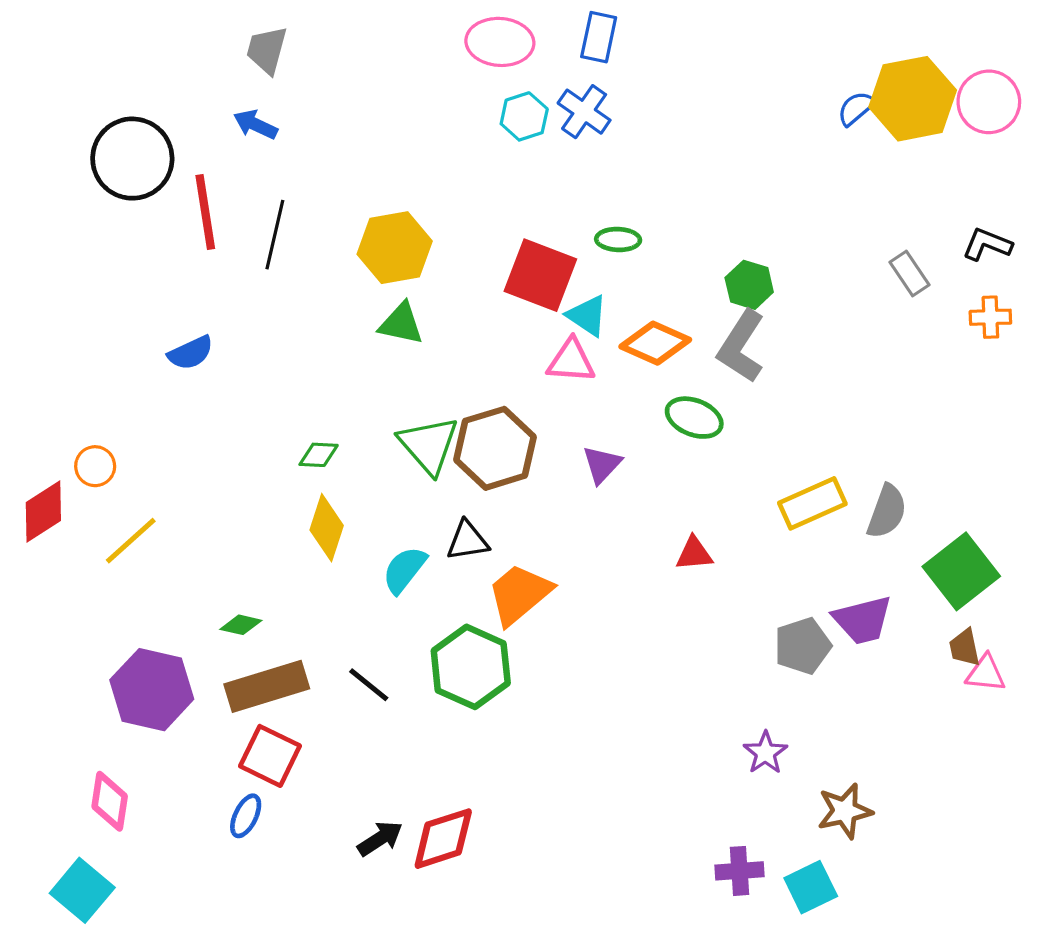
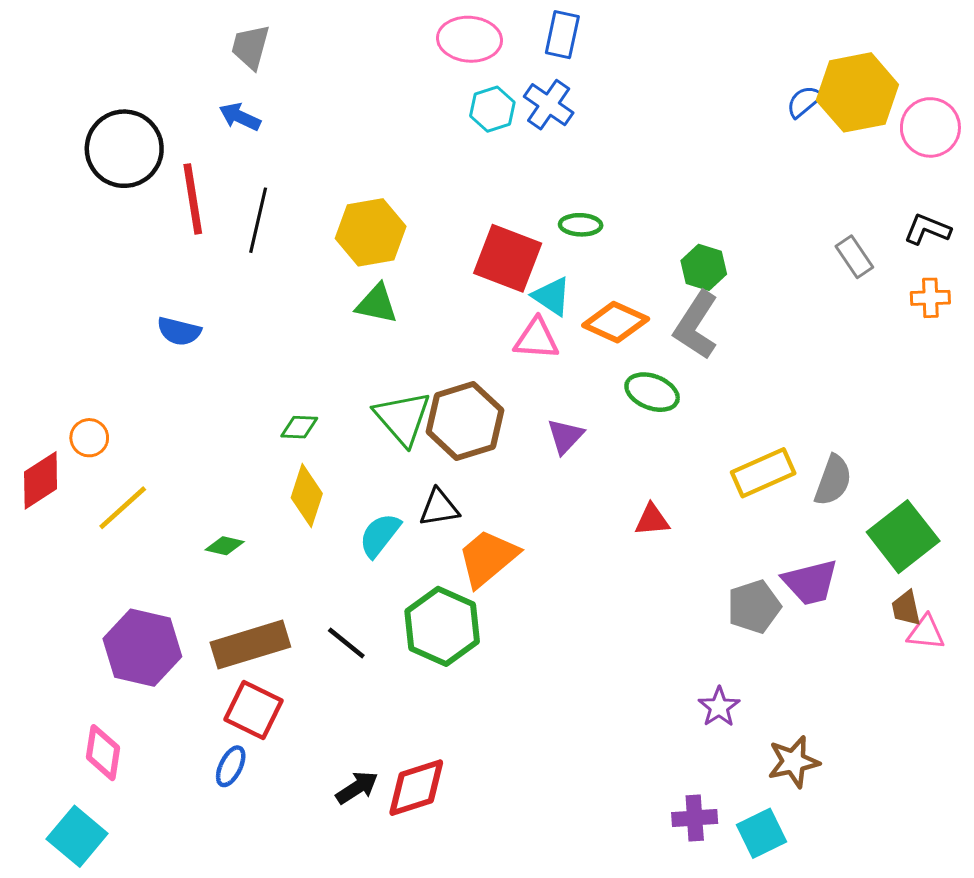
pink circle: (989, 102) -> (930, 127), moved
blue semicircle: (191, 353) -> (179, 331), turned 39
green diamond: (241, 625) -> (225, 546), moved

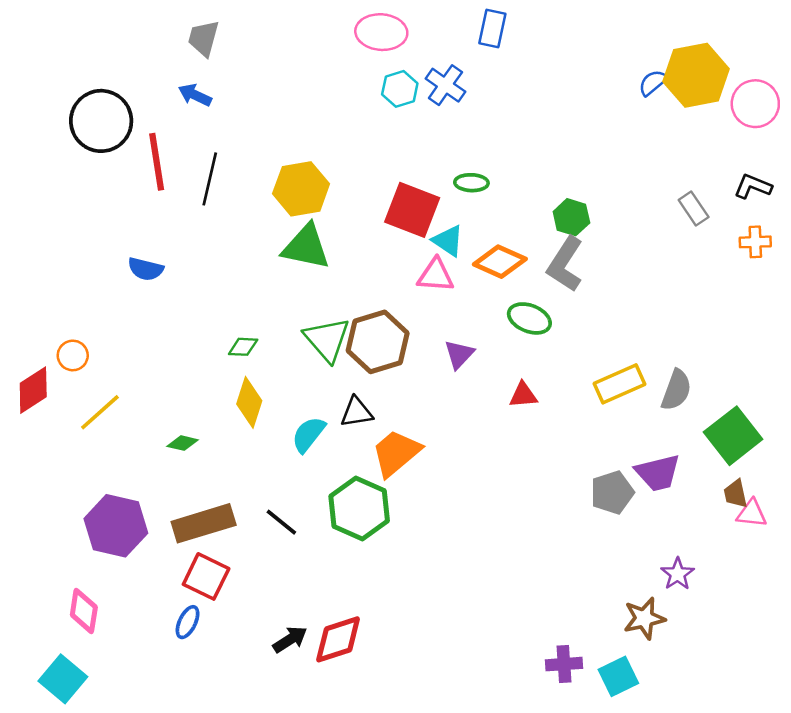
blue rectangle: (562, 35) -> (492, 28), moved
green triangle: (377, 304) -> (306, 247), size x1.4
red triangle: (652, 520) -> (523, 395), moved
purple star: (719, 707) -> (678, 574), moved

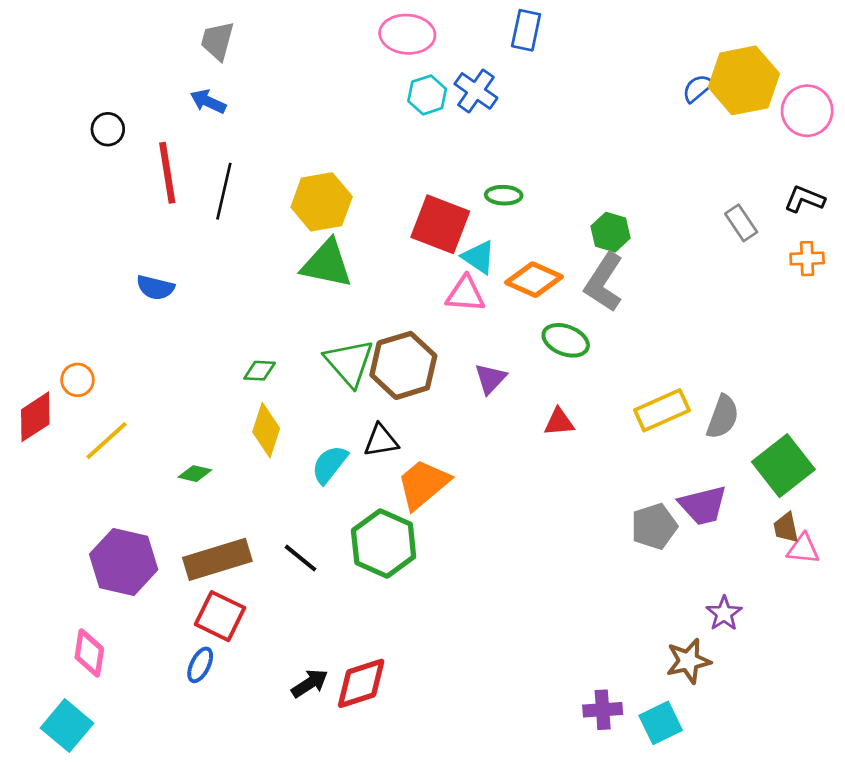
black circle: (101, 121) -> (108, 129), size x0.5

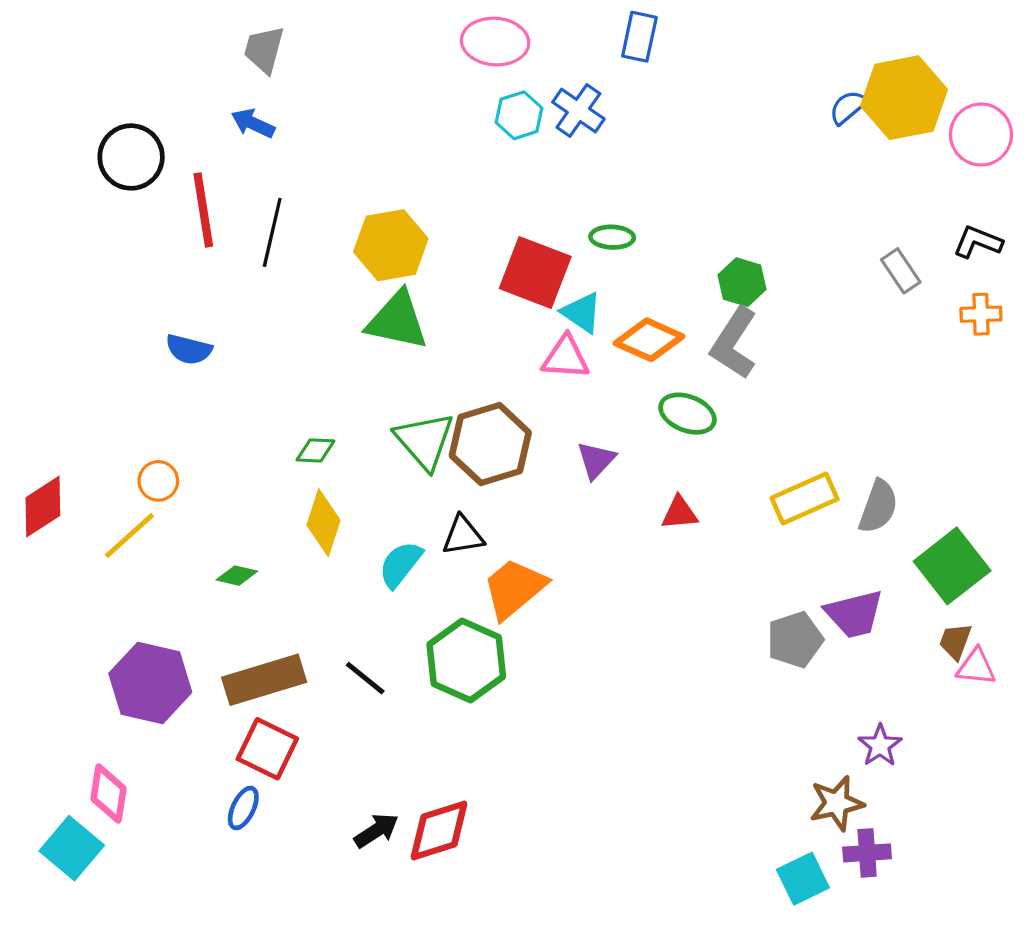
black circle: (108, 129) -> (131, 157), size x1.6
orange circle: (77, 380) -> (158, 481), moved
brown trapezoid: (786, 528) -> (955, 641), turned 32
purple cross: (603, 710) -> (867, 853), moved
cyan square: (67, 726) -> (72, 848), moved

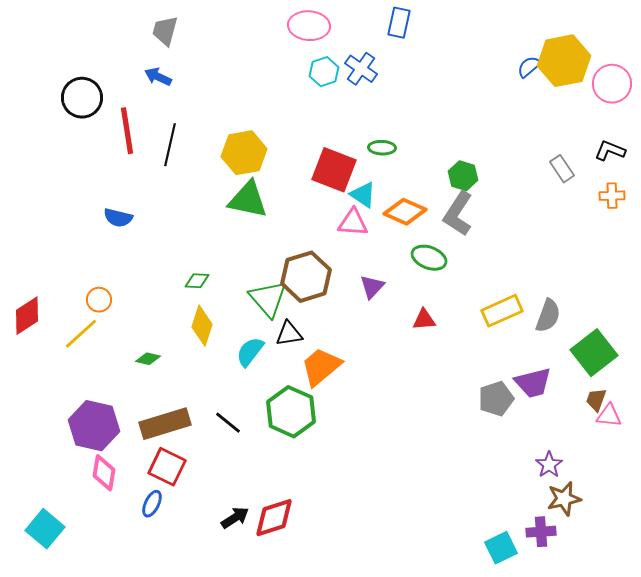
green triangle: (425, 441) -> (268, 299), moved
pink diamond: (109, 794) -> (104, 473), moved
brown star: (837, 803) -> (564, 499), moved

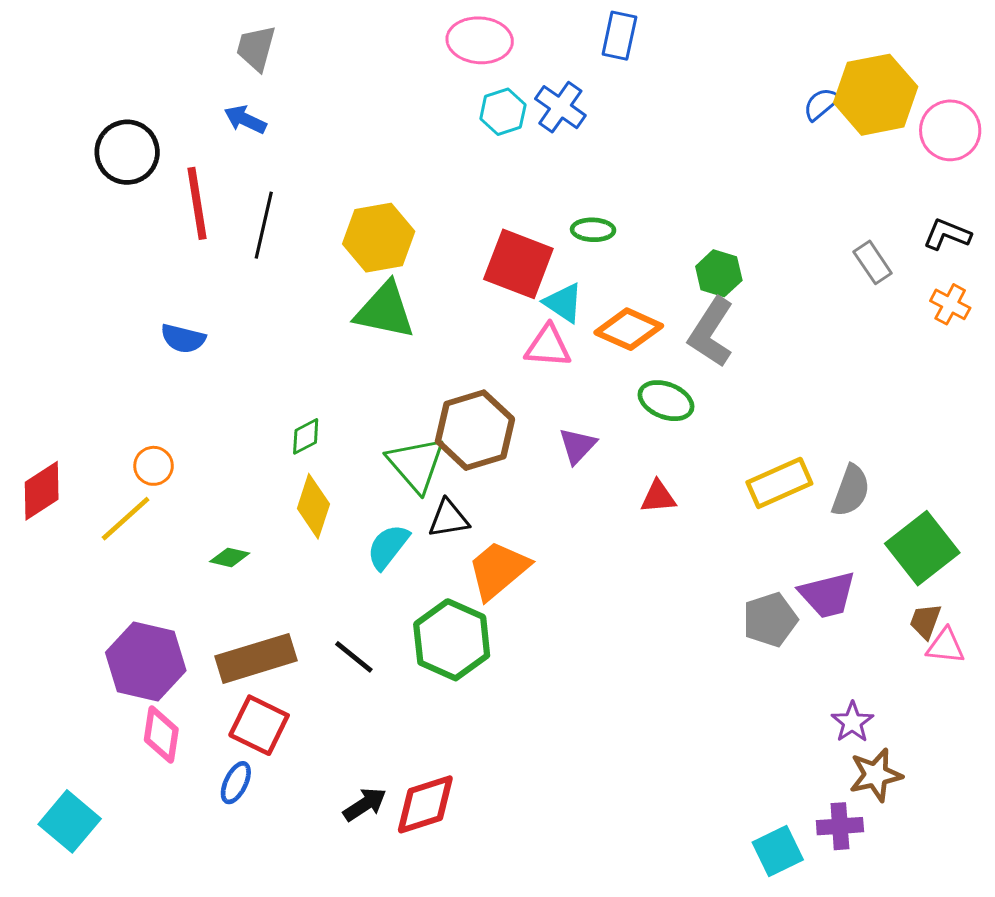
orange cross: (612, 196) -> (950, 304), turned 30
green diamond: (197, 281) -> (306, 436), turned -30

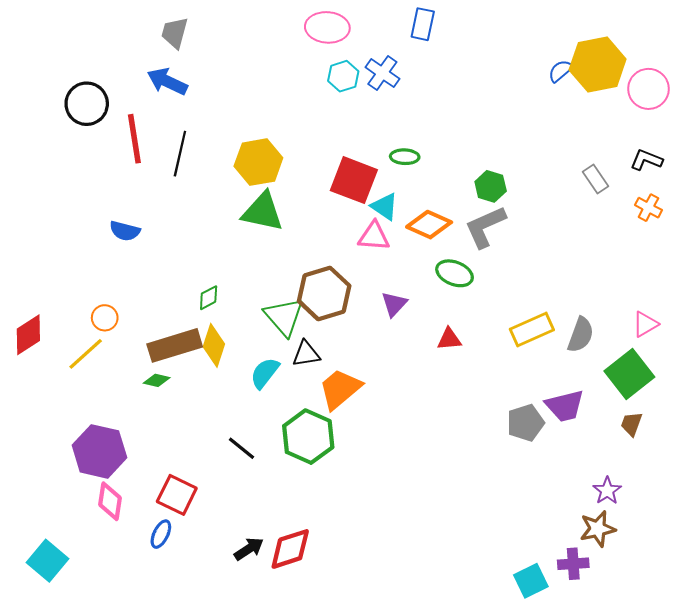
blue arrow: (245, 120) -> (167, 81), size x1.4
gray L-shape: (711, 332) -> (485, 227), turned 33
pink triangle: (946, 646) -> (645, 324), moved, turned -36
brown rectangle: (256, 658) -> (175, 345), moved
purple star: (852, 722) -> (607, 491), moved

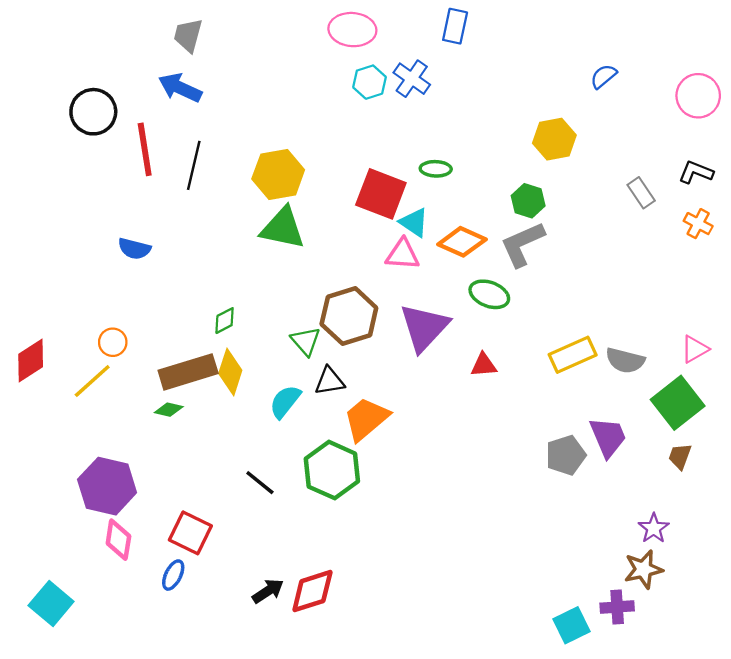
yellow hexagon: (598, 65) -> (554, 139), moved, size x0.7
purple triangle: (394, 304) -> (424, 327), size x1.8
green triangle: (284, 317) -> (306, 341), size x0.7
gray semicircle: (581, 335) -> (625, 361), turned 84
purple trapezoid: (565, 406) -> (608, 437), turned -99

